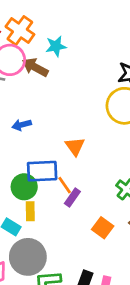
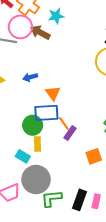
orange triangle: (75, 146) -> (53, 93), moved
orange square: (103, 228) -> (94, 156), turned 35

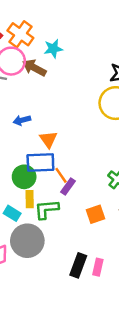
green L-shape: (51, 199) -> (47, 209), moved

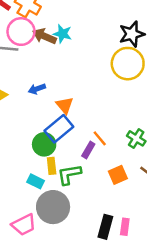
cyan star: (53, 49) -> (62, 34), moved, turned 30
blue rectangle: (40, 162) -> (59, 129), turned -32
orange line: (61, 175) -> (100, 138), moved

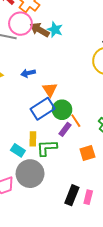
green circle: (44, 144) -> (62, 110), moved

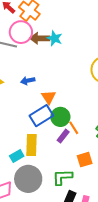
brown arrow: (40, 30) -> (40, 38), turned -30
yellow rectangle: (33, 139) -> (31, 145), size x1.5
green L-shape: (47, 148) -> (62, 177), moved
cyan rectangle: (18, 150) -> (17, 156), turned -64

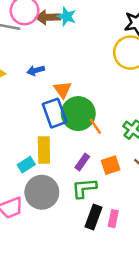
blue rectangle: (41, 116) -> (55, 113), turned -75
green circle: (60, 117) -> (78, 114), size x1.4
purple rectangle: (63, 136) -> (82, 162), moved

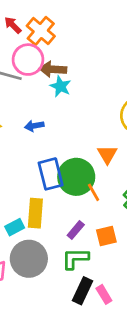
cyan star: (67, 16) -> (60, 86), moved
orange triangle: (63, 90) -> (107, 154), moved
pink rectangle: (113, 219) -> (104, 294), turned -49

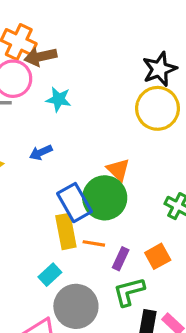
brown arrow: (53, 69) -> (41, 57), moved
orange triangle: (107, 154) -> (118, 170), moved
orange line: (94, 192) -> (94, 243), moved, turned -36
yellow rectangle: (35, 213) -> (66, 231), moved

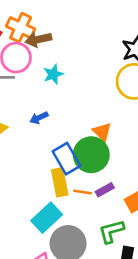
cyan star: (59, 99) -> (53, 74), turned -30
purple rectangle: (121, 259) -> (105, 190), moved, turned 36
cyan rectangle: (50, 275) -> (47, 218), size x1.6

